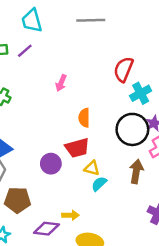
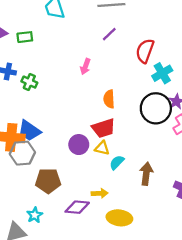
purple line: (25, 51) -> (109, 34), moved
yellow triangle: (92, 168) -> (102, 148), moved
brown arrow: (136, 171) -> (146, 174), moved
cyan semicircle: (99, 184) -> (117, 162), moved

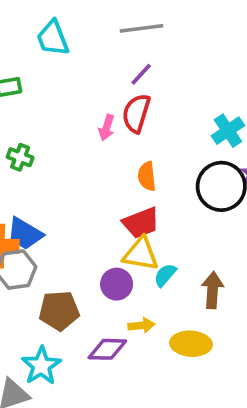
red semicircle: (145, 51) -> (136, 113), moved
purple circle: (79, 145) -> (117, 284), moved
yellow triangle: (102, 148) -> (141, 254), size x1.5
cyan star: (35, 215) -> (41, 366), size x1.5
yellow ellipse: (119, 218) -> (191, 344), moved

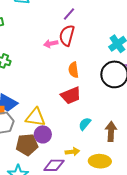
pink arrow: (107, 128) -> (51, 44), turned 64
yellow triangle: (141, 254) -> (35, 117), moved
purple circle: (117, 284) -> (43, 134), moved

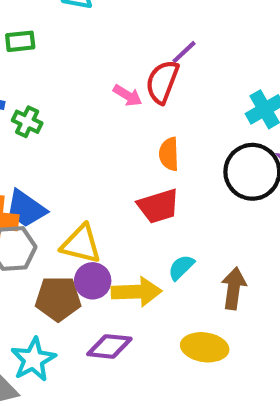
purple line: (69, 14) -> (184, 52), moved
pink arrow: (51, 44) -> (128, 95), turned -144
yellow arrow: (72, 152) -> (136, 292), moved, size x1.6

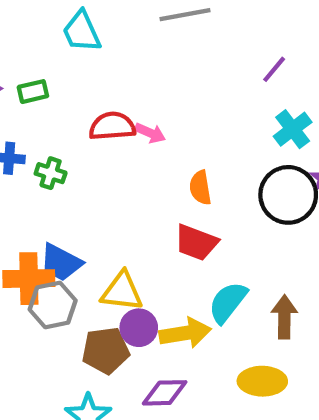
purple line: (184, 52) -> (274, 69), moved
red semicircle: (162, 82) -> (112, 126), moved, turned 72
red trapezoid: (158, 206) -> (196, 242), turned 45
cyan semicircle: (181, 267) -> (228, 302), size x1.5

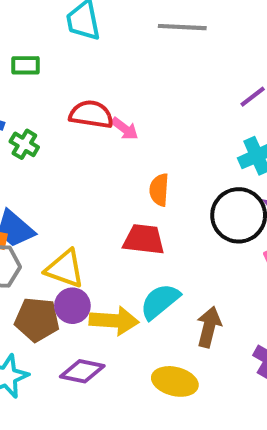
red trapezoid: (196, 242) -> (144, 239), turned 153

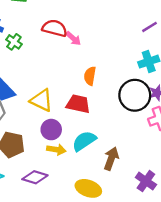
yellow triangle: (65, 269) -> (42, 100), moved
purple circle: (72, 306) -> (51, 130), moved
yellow arrow: (114, 321) -> (56, 150), size x0.7

